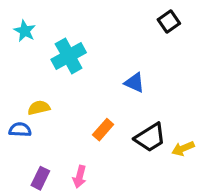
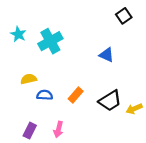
cyan star: (25, 31) -> (18, 34), moved
blue triangle: (134, 83) -> (107, 55), moved
blue semicircle: (20, 130) -> (45, 95), moved

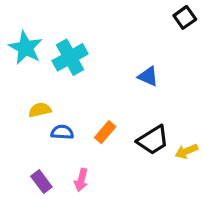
black square: (124, 16) -> (185, 17), moved
cyan star: (18, 34) -> (25, 48), size x1.5
purple rectangle: (30, 131) -> (41, 182), turned -63

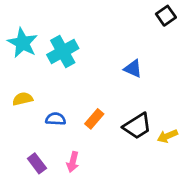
yellow semicircle: (40, 110) -> (23, 99), moved

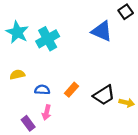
blue triangle: (133, 69) -> (102, 31), moved, size x1.5
yellow arrow: (167, 136) -> (127, 103), turned -144
pink arrow: (73, 162) -> (47, 112), moved

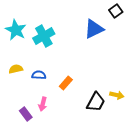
blue triangle: (102, 31) -> (94, 29), turned -50
blue semicircle: (42, 90) -> (39, 75), moved
black trapezoid: (104, 95) -> (96, 102), moved, turned -30

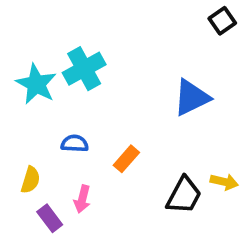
blue triangle: (94, 29) -> (192, 97), moved
cyan star: (16, 30) -> (36, 84), moved
yellow semicircle: (16, 69) -> (30, 180), moved, turned 120

